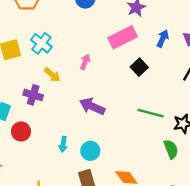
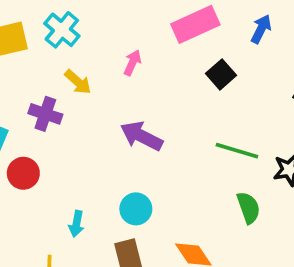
cyan arrow: (63, 144) -> (76, 224), moved
green semicircle: (171, 149) -> (248, 208), moved

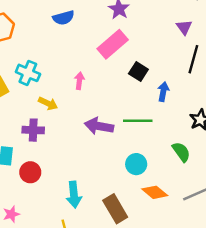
blue arrow: (261, 29) -> (163, 92), moved
green line: (237, 151) -> (138, 121), moved
cyan circle: (136, 209) -> (136, 164), moved
cyan arrow: (76, 224) -> (74, 195), size x1.5

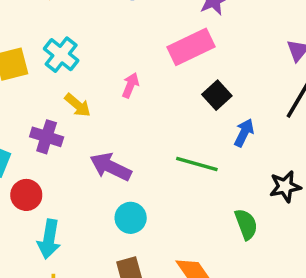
purple arrow: (99, 126) -> (111, 167), moved
cyan circle: (136, 164) -> (131, 218), moved
cyan arrow: (74, 195) -> (49, 239), moved

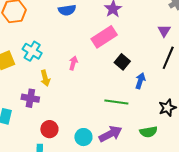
yellow arrow: (78, 105) -> (45, 78), turned 42
purple arrow: (111, 167) -> (110, 134), moved, turned 135
red circle: (26, 195) -> (49, 129), moved
green semicircle: (246, 224) -> (148, 132), turned 108

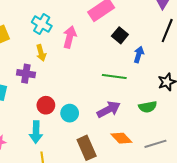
cyan cross: (32, 51) -> (42, 24), moved
pink arrow: (73, 63) -> (70, 37), size x1.5
cyan circle: (83, 137) -> (70, 113), moved

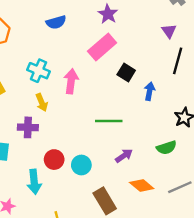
green line: (114, 77) -> (109, 121), moved
purple arrow: (109, 109) -> (124, 156), size x0.7
cyan arrow: (36, 132) -> (34, 182), moved

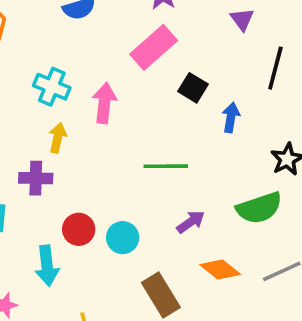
purple triangle: (169, 31) -> (242, 19), moved
yellow arrow: (42, 103) -> (58, 138), turned -144
green semicircle: (166, 148) -> (259, 208), size x1.4

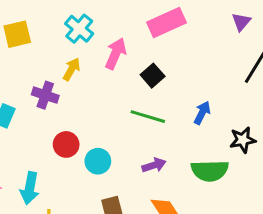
black square: (193, 88) -> (153, 76), moved
blue arrow: (231, 117) -> (202, 113), moved
cyan arrow: (47, 266) -> (30, 188), moved

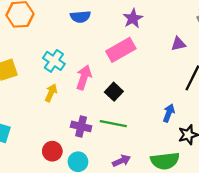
purple triangle: (241, 22) -> (178, 44), turned 42
purple cross: (45, 95) -> (81, 126), moved
blue arrow: (202, 113) -> (169, 113), moved

